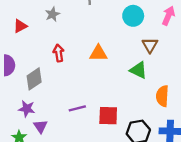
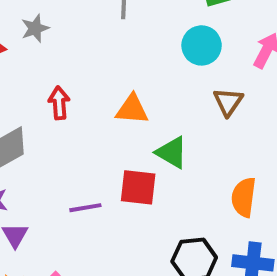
gray star: (52, 14) -> (35, 28), moved
green triangle: (138, 70) -> (172, 153), moved
red square: (108, 116) -> (138, 187), moved

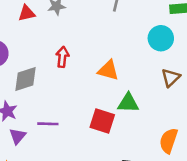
green triangle: (172, 153) -> (128, 103), turned -40
purple line: (85, 208) -> (48, 124), moved

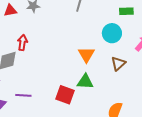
red arrow: (62, 57) -> (22, 43), moved
orange triangle: (108, 70) -> (86, 55), moved, turned 42

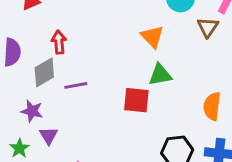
brown triangle: (118, 64) -> (208, 27), moved
purple line: (23, 95) -> (76, 85), moved

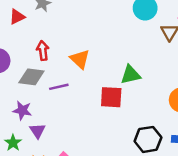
orange triangle: (152, 37) -> (80, 59), moved
gray diamond: (44, 72) -> (31, 77), turned 40

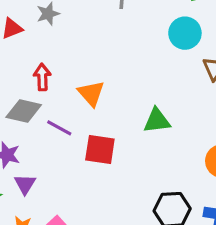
purple line: (59, 87) -> (59, 128), turned 36
red square: (111, 97) -> (100, 149), moved

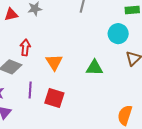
green triangle: (157, 121) -> (94, 68), moved
purple line: (59, 128) -> (30, 90), moved, turned 56

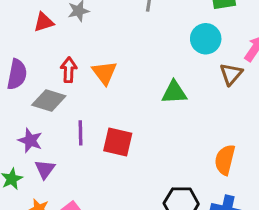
orange triangle: (54, 62) -> (104, 73), moved

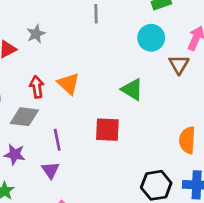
green triangle: (174, 92) -> (132, 90), turned 45
red square: (118, 142) -> (107, 130), moved
purple triangle: (45, 169) -> (50, 170), moved

